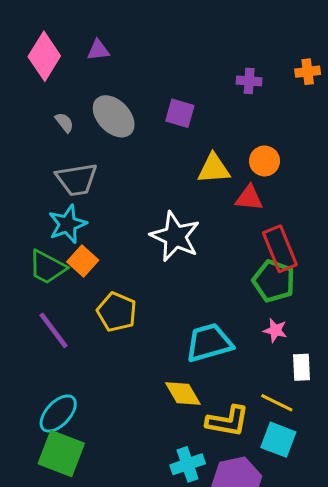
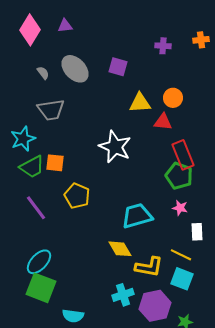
cyan star: (67, 224) -> (23, 139), moved
orange square: (83, 261) -> (55, 163), turned -36
green trapezoid: (47, 267) -> (32, 167), turned -56

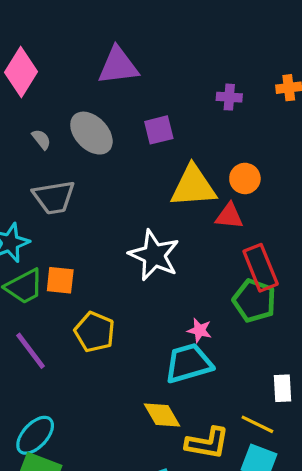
purple triangle: (65, 26) -> (118, 66), moved, size x1.8
purple square: (118, 67) -> (159, 130), turned -30
yellow triangle: (140, 103) -> (193, 186), size x1.4
pink star: (180, 208) -> (200, 330), moved

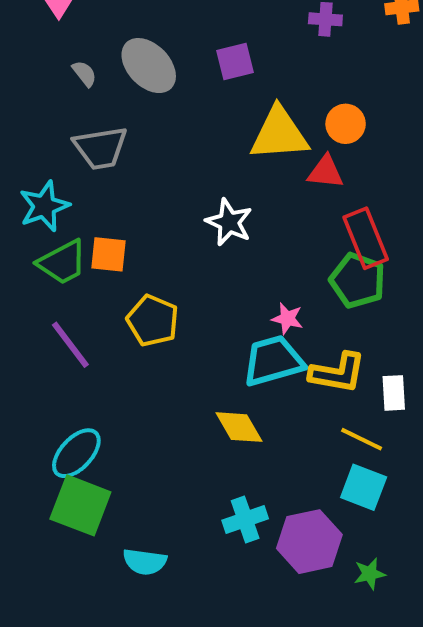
white star: (154, 255) -> (229, 222), size x0.7
yellow L-shape: (207, 443) -> (337, 373), moved

